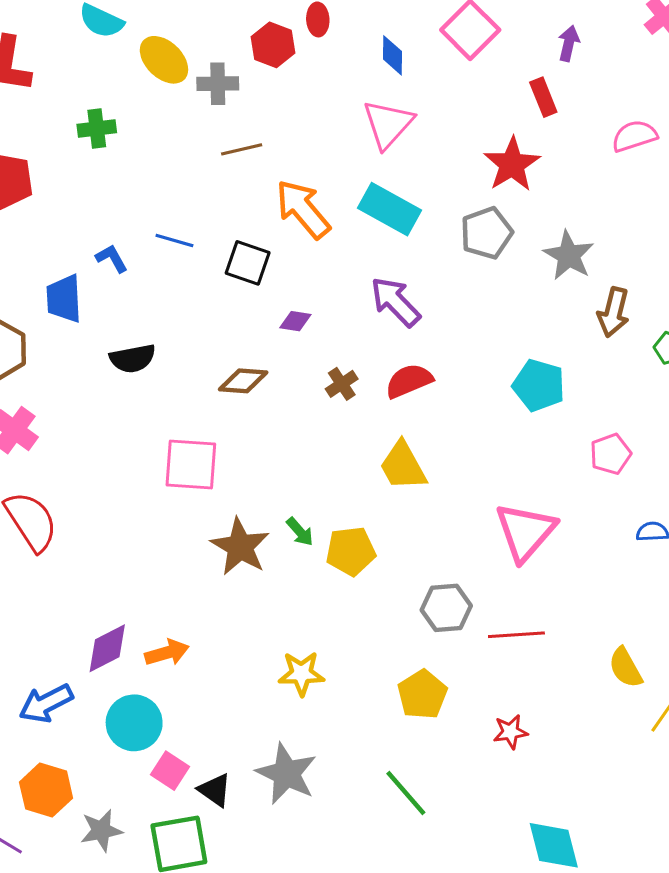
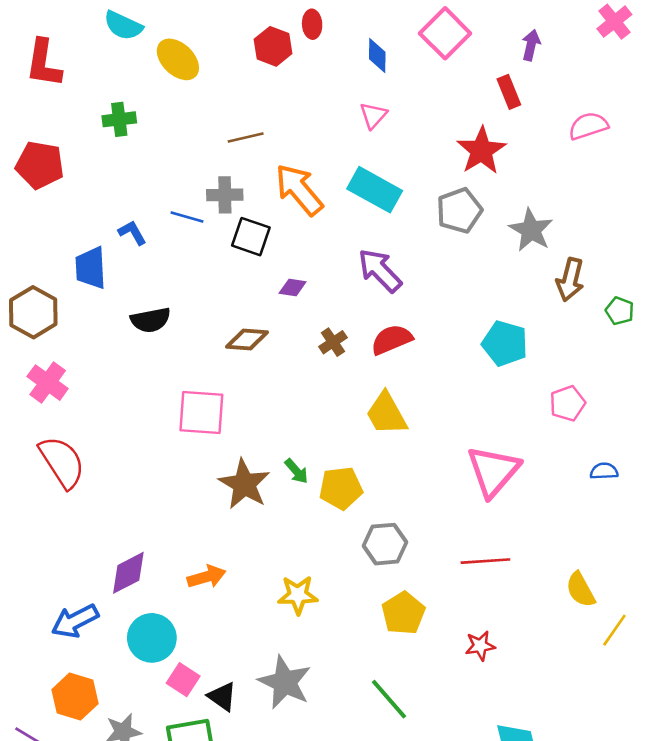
gray cross: (218, 84) -> (225, 195), moved
pink triangle: (388, 124) -> (373, 115), size x0.6
gray hexagon: (446, 608) -> (385, 544), moved
orange arrow: (167, 653) -> (207, 577), moved

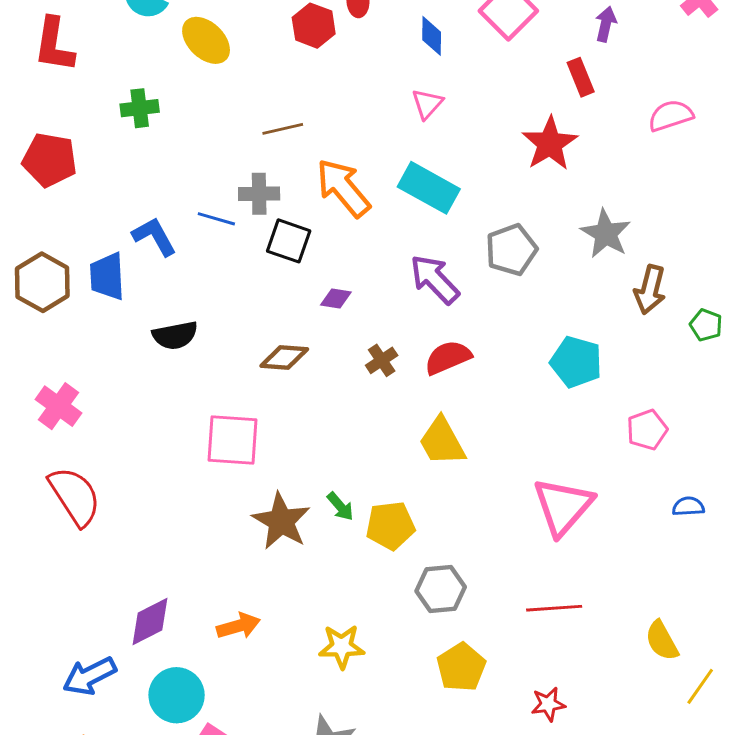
gray pentagon: (459, 211) -> (511, 250), moved
blue L-shape: (132, 233) -> (154, 237), size x1.4
brown hexagon: (33, 312) -> (42, 282), moved

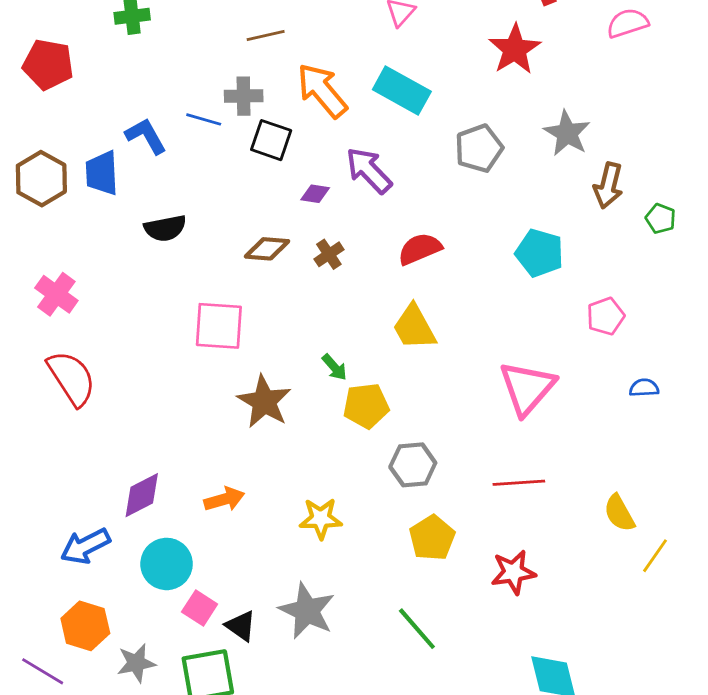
purple arrow: (435, 279) -> (369, 170), moved
brown cross: (382, 360) -> (329, 254), moved
green arrow: (340, 506) -> (334, 367), moved
red star: (548, 704) -> (513, 572), size x1.4

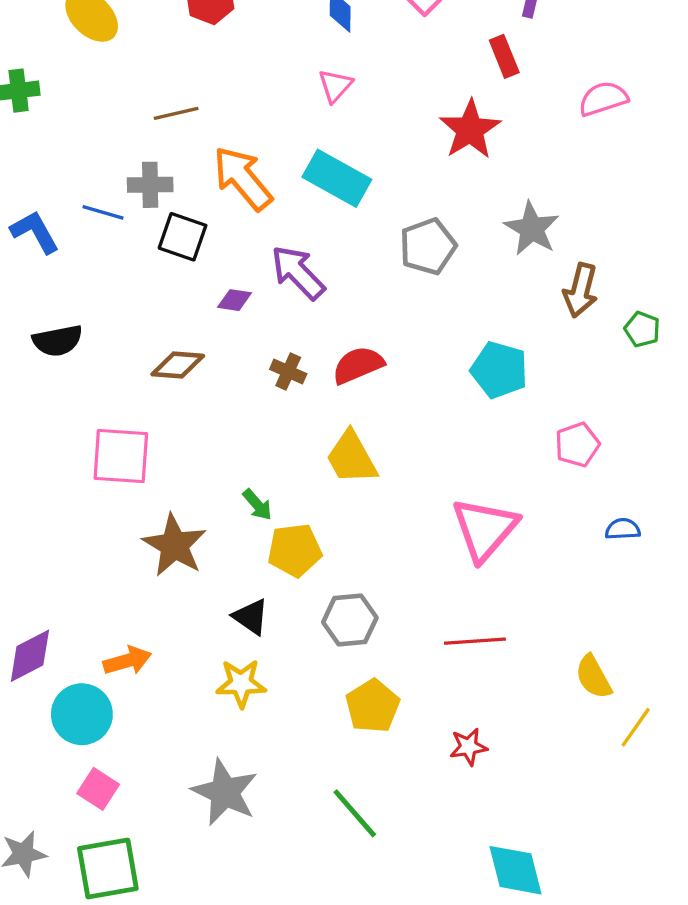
brown cross: (329, 254) -> (288, 372), moved, turned -32
cyan circle: (167, 564) -> (82, 714), moved
red star: (513, 572) -> (468, 747), size x0.7
black triangle: (241, 626) -> (251, 617), moved

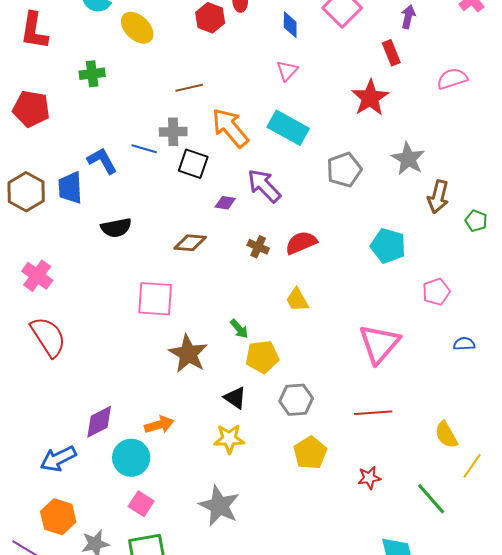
yellow trapezoid: (351, 458) -> (297, 300), size x0.7
green line: (355, 813) -> (431, 499), moved

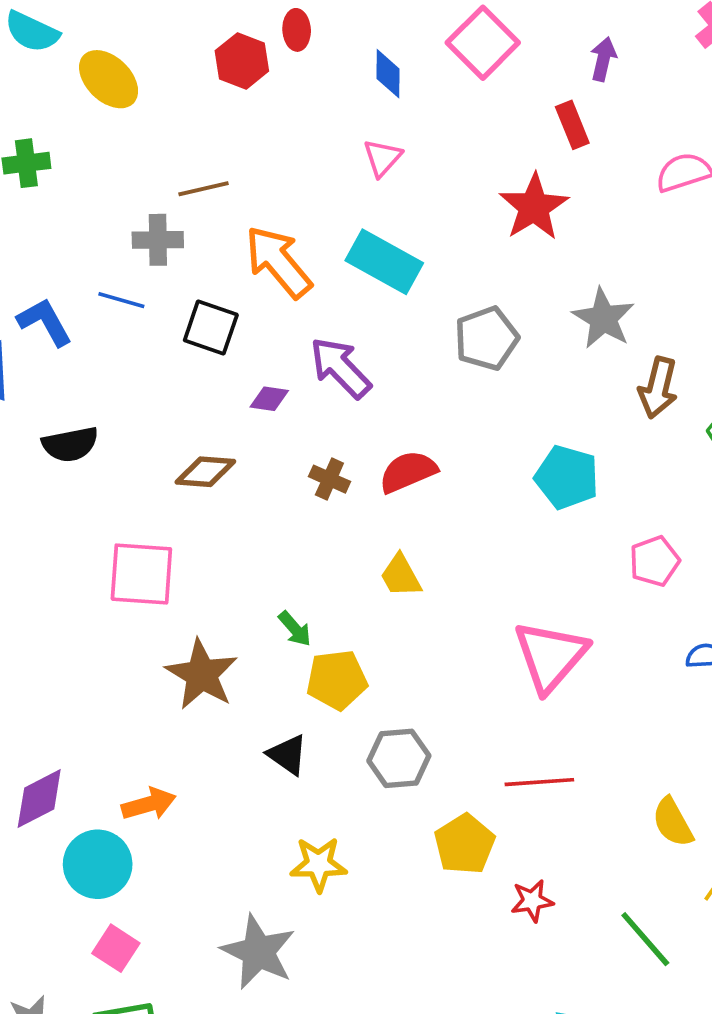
gray cross: (173, 132) -> (158, 240), moved
yellow star: (229, 439) -> (319, 864), moved
yellow pentagon: (310, 453) -> (465, 844), moved

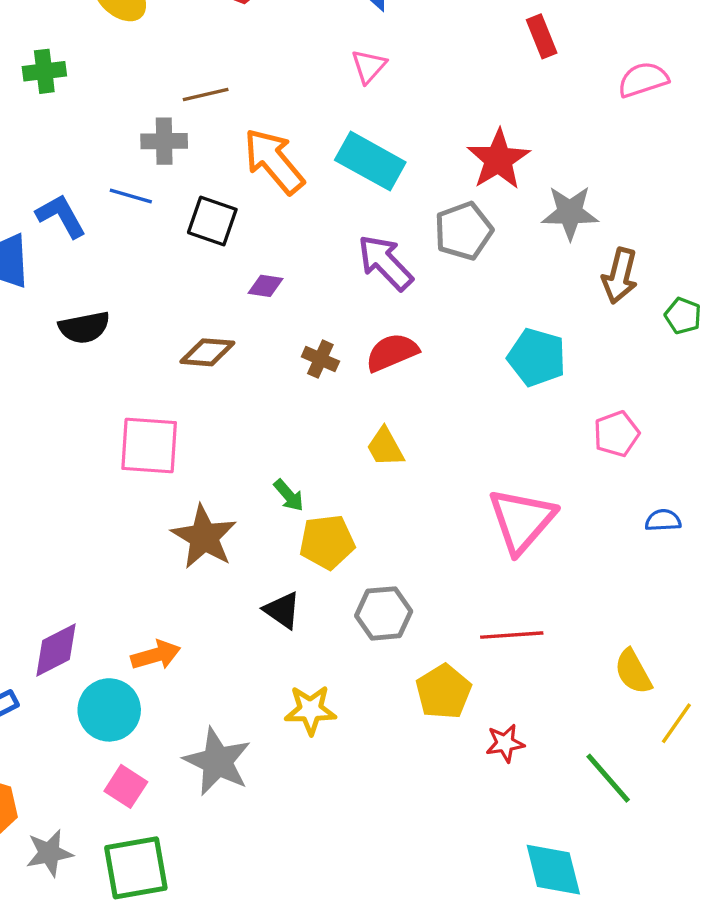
red star: (534, 207) -> (498, 159), moved
gray star: (603, 318) -> (570, 213), turned -30
purple arrow: (340, 368) -> (385, 263), moved
gray star: (258, 952) -> (217, 762), moved

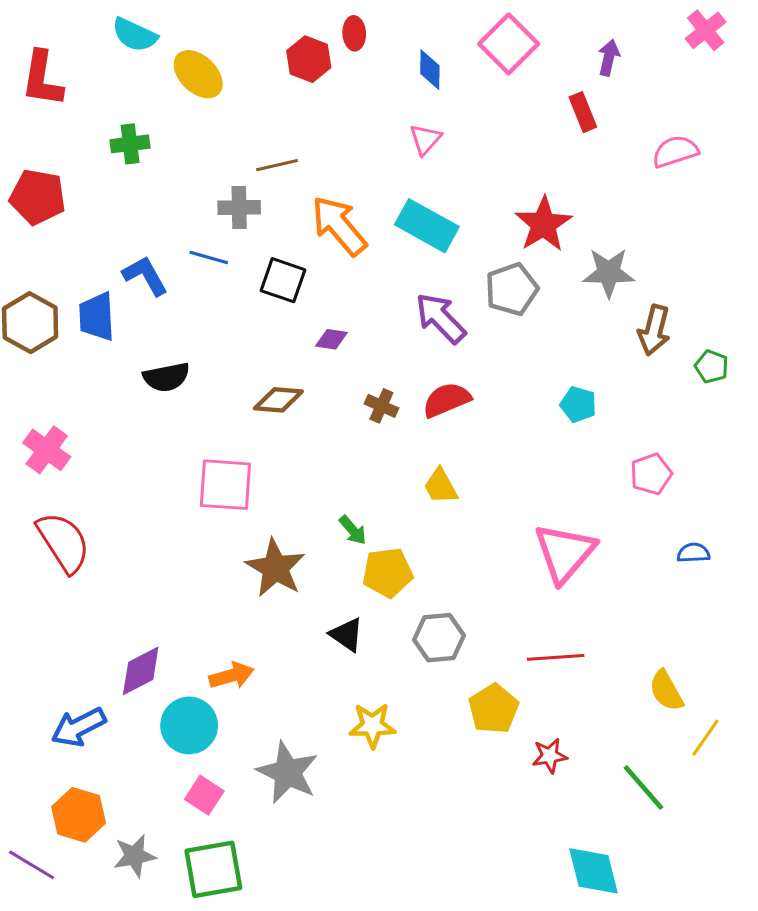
cyan pentagon: (537, 357) -> (578, 404), size x0.7

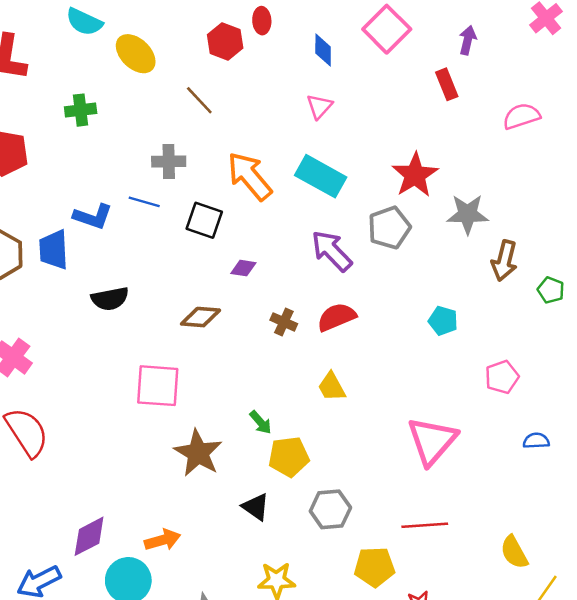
brown line: (277, 165) -> (199, 100), moved, turned 60
blue L-shape: (145, 276) -> (93, 217), turned 138
yellow pentagon: (494, 709) -> (375, 567), turned 30

